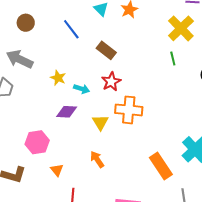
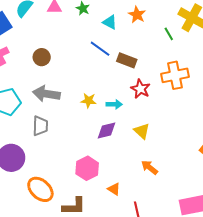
blue line: (71, 29) -> (100, 49), moved
green line: (173, 58) -> (169, 34), moved
orange cross: (129, 110) -> (175, 75), moved

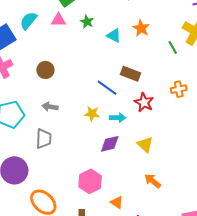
blue line: (100, 49) -> (107, 88), moved
orange cross: (175, 75) -> (179, 89), size x0.6
gray arrow: (46, 94) -> (50, 107), size x0.6

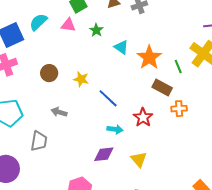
orange star: (141, 28) -> (149, 57), moved, size x1.4
brown rectangle: (131, 74) -> (162, 87), moved
gray arrow: (50, 107) -> (59, 112), moved
yellow star: (92, 114) -> (81, 79), moved

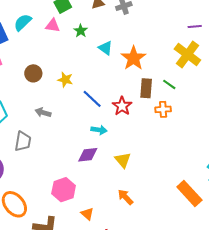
green line: (178, 67) -> (169, 84), moved, turned -32
brown rectangle: (162, 87) -> (146, 88), turned 66
red star: (143, 117) -> (122, 106), moved

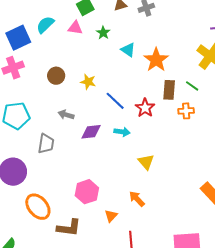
purple diamond: (88, 155) -> (91, 132), moved
orange arrow: (125, 197) -> (137, 199), moved
orange triangle: (87, 214) -> (111, 216), turned 32

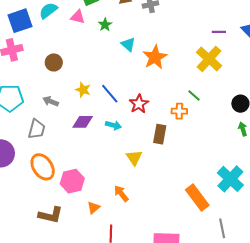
yellow star: (88, 82) -> (83, 90), moved
green line: (192, 86) -> (194, 96), moved
brown rectangle: (169, 90) -> (160, 134), moved
gray arrow: (66, 115) -> (51, 101), moved
orange ellipse: (38, 207) -> (43, 167), moved

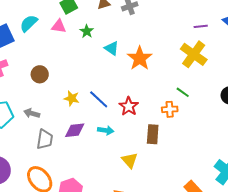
gray arrow: (51, 101) -> (32, 113), moved
gray trapezoid: (37, 129) -> (45, 139), moved

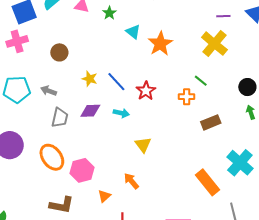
brown rectangle: (153, 134) -> (211, 122), moved, turned 60

